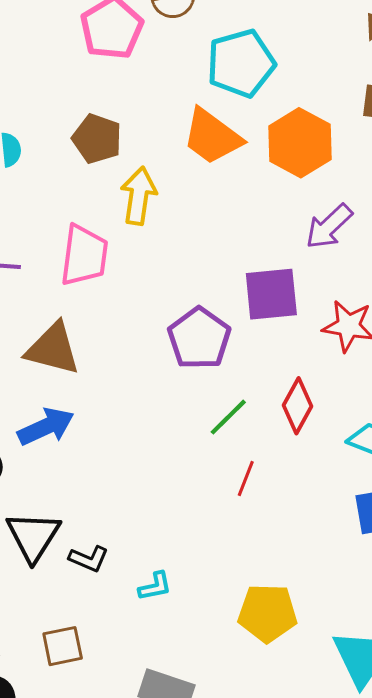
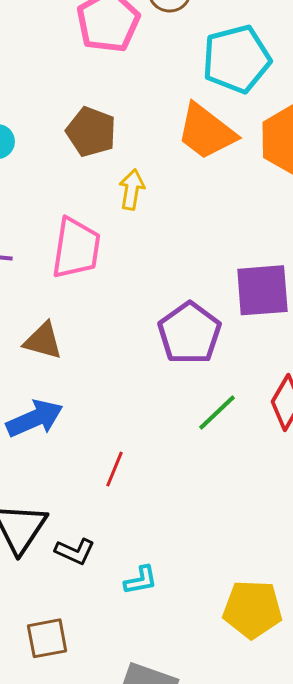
yellow arrow: (139, 196) -> (132, 190), size x0.7
brown triangle: (53, 349) -> (43, 341), size x0.7
red line: (246, 479) -> (114, 469), moved

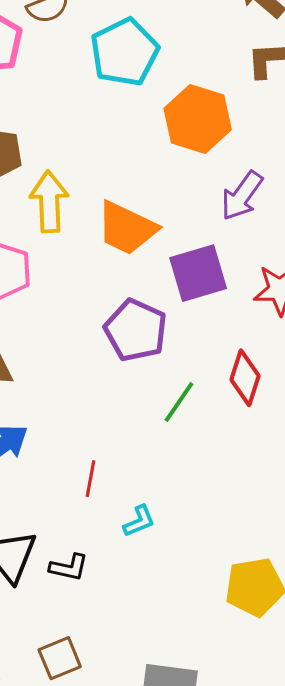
orange trapezoid: (206, 132) -> (127, 228), moved
yellow arrow: (132, 190) -> (49, 202), size x1.5
cyan L-shape: (141, 580) -> (139, 521), moved

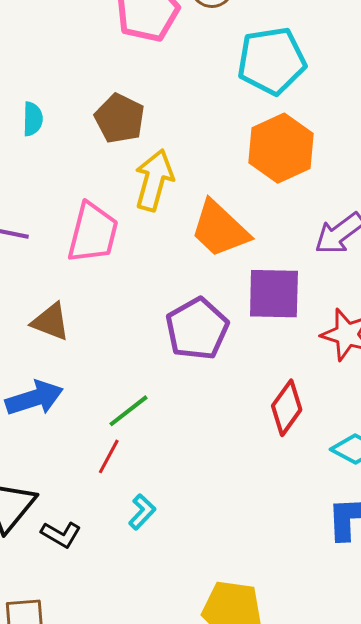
orange hexagon: (198, 119) -> (281, 148), moved
green line: (179, 402) -> (128, 411), moved
cyan L-shape: (139, 521) -> (142, 512), turned -42

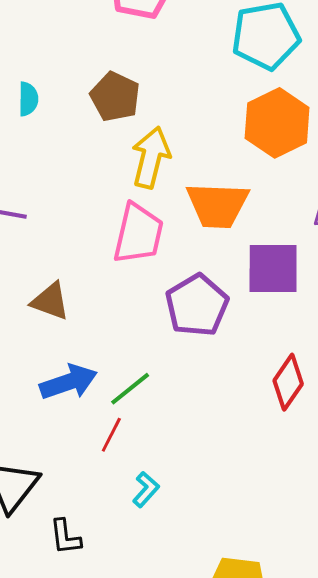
orange trapezoid: (220, 229) -> (217, 205), turned -40
pink trapezoid: (93, 233) -> (138, 234), moved
blue arrow: (34, 398) -> (68, 382), moved
black L-shape: (61, 534) -> (65, 537), moved, turned 54

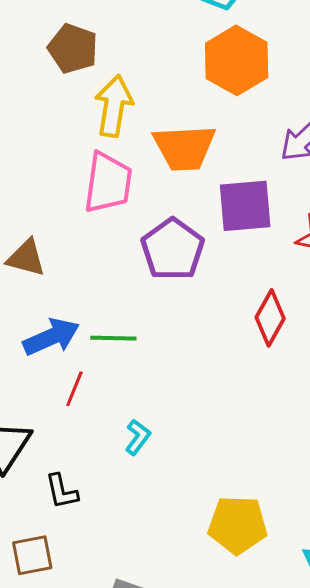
green line: (130, 389) -> (113, 338), turned 45
red line: (111, 435) -> (74, 389), moved

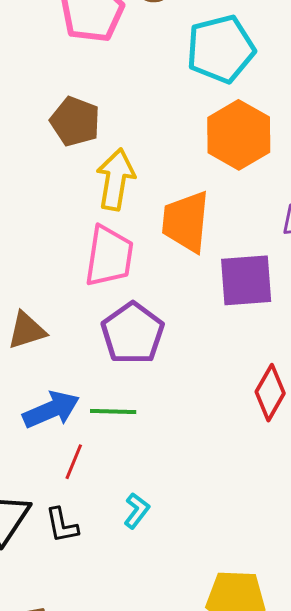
orange trapezoid: (184, 148) -> (186, 222), turned 98
purple pentagon: (173, 249) -> (133, 333), moved
brown triangle: (26, 258) -> (27, 330), turned -33
black L-shape: (62, 491) -> (62, 525), moved

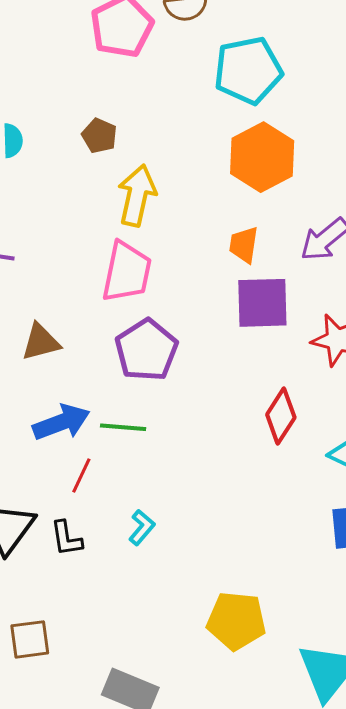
brown pentagon: (75, 121) -> (99, 136), size x0.7
orange trapezoid: (186, 222) -> (244, 245), moved, size x0.6

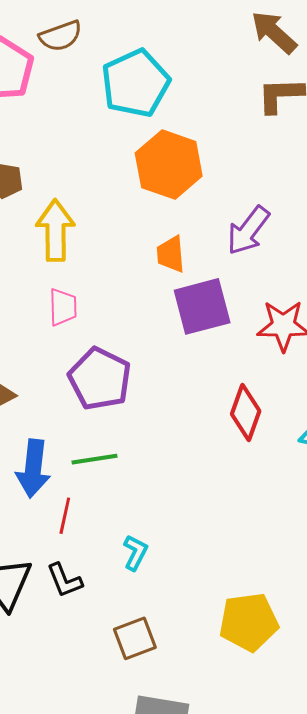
pink trapezoid: (127, 272) -> (63, 307), size x0.6
blue arrow: (61, 422) -> (33, 468), turned 130
brown square: (30, 639) -> (135, 638), moved

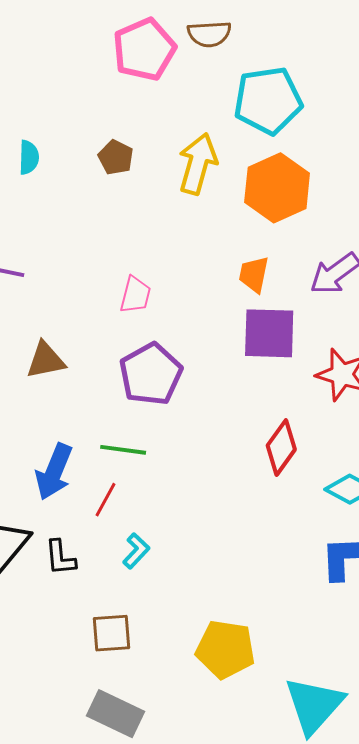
yellow arrow: (56, 230) -> (198, 164), moved
blue arrow: (33, 468) -> (54, 472), moved
red line: (65, 516) -> (105, 500), moved

